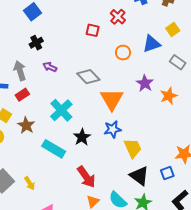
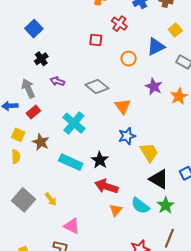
orange triangle: (112, 99) -> (123, 106), size x0.7
black star: (82, 137) -> (100, 160), moved
red arrow: (86, 177) -> (106, 186), turned 150

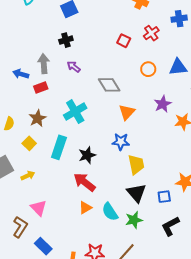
yellow square: (18, 135) -> (29, 143), moved
cyan rectangle: (71, 162) -> (59, 147), turned 65
yellow arrow: (51, 199) -> (28, 176), turned -96

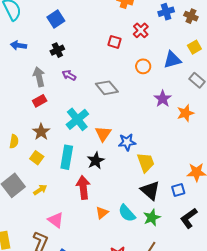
blue arrow: (21, 74) -> (18, 45), moved
orange triangle: (127, 112) -> (103, 134), moved
red arrow: (85, 182) -> (83, 187), moved, turned 55

